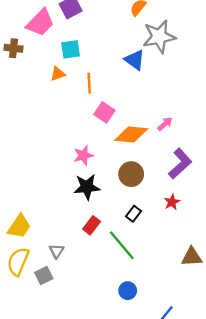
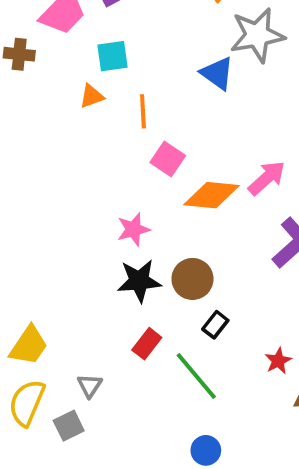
pink arrow: (165, 124) -> (267, 178), size x1.5
brown circle: (131, 174) -> (192, 279), moved
red star: (172, 202) -> (278, 361), moved

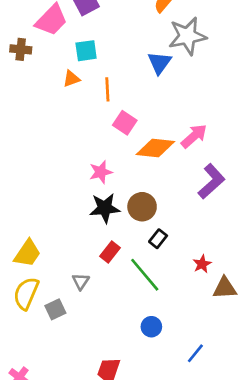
blue triangle: (217, 73) -> (159, 63), turned 30
gray triangle: (90, 386) -> (81, 281), moved

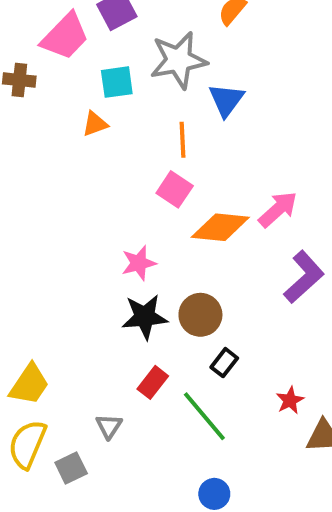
gray star: (187, 36) -> (179, 60), moved
orange line: (107, 89) -> (182, 140), moved

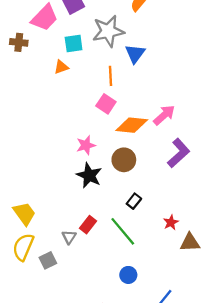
brown circle: (200, 315) -> (124, 160), moved
black star: (145, 317) -> (89, 175), turned 30
red rectangle: (153, 382) -> (88, 225), moved
yellow trapezoid: (29, 384) -> (24, 213), turned -70

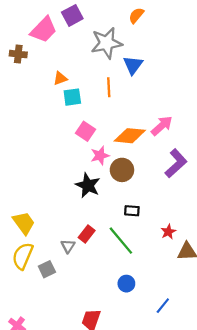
cyan square: (74, 43) -> (72, 97), moved
pink square: (106, 104) -> (86, 131), moved
pink star: (86, 145) -> (100, 156), moved
black rectangle: (134, 201) -> (132, 211), turned 56

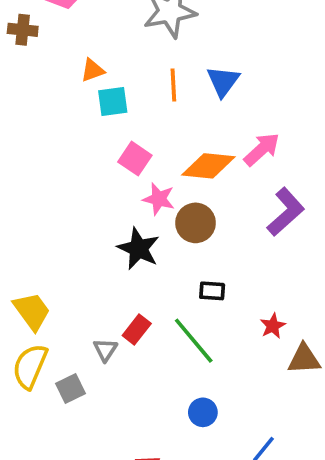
blue triangle: (133, 65) -> (223, 81), moved
pink star: (100, 156) -> (159, 199), turned 30

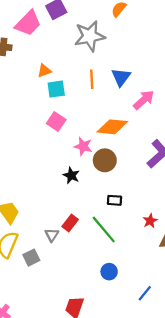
pink arrow: (262, 149) -> (144, 100), moved
pink square: (135, 159) -> (56, 121), moved
black star: (138, 249) -> (71, 175), size x0.7

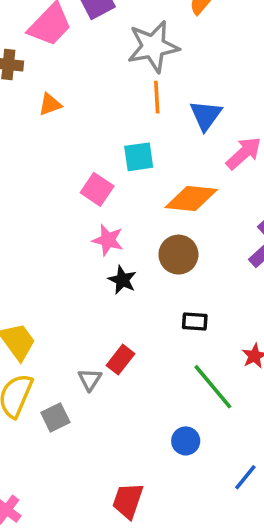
orange triangle: (44, 71) -> (50, 104), moved
orange line: (92, 79) -> (157, 97), moved
cyan square: (56, 89) -> (139, 157), moved
pink star: (83, 146) -> (108, 240), moved
green line: (104, 229) -> (213, 387), moved

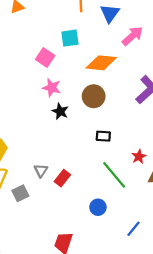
red rectangle: (121, 360) -> (62, 178), moved

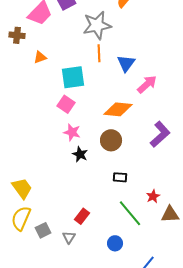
cyan square: (70, 38) -> (73, 77), moved, size x1.4
gray triangle: (41, 171) -> (69, 237), moved

